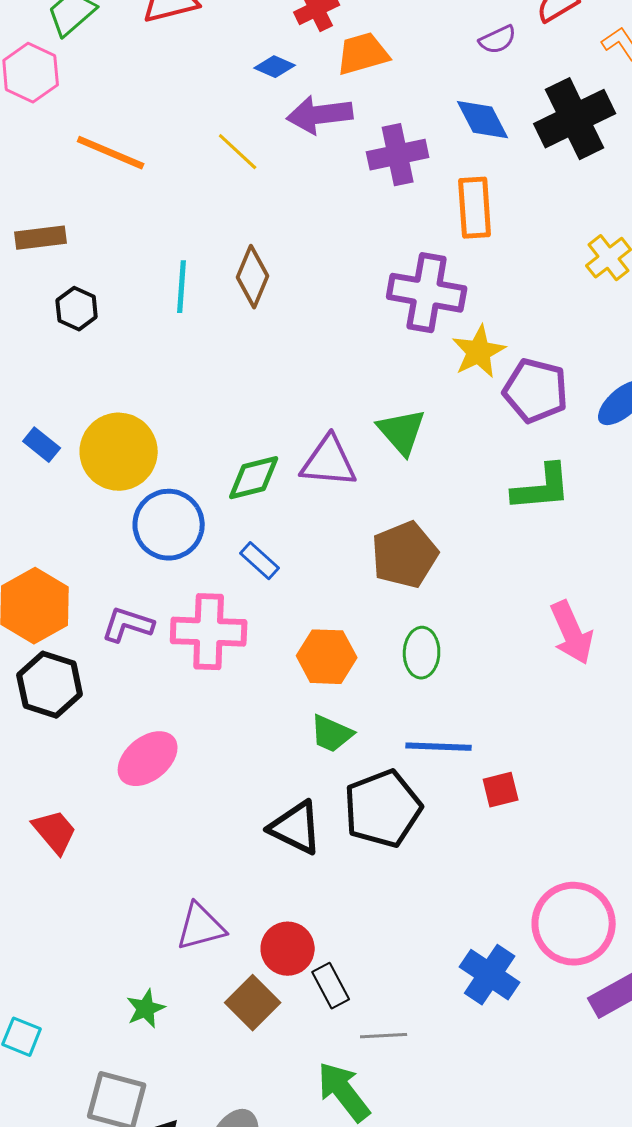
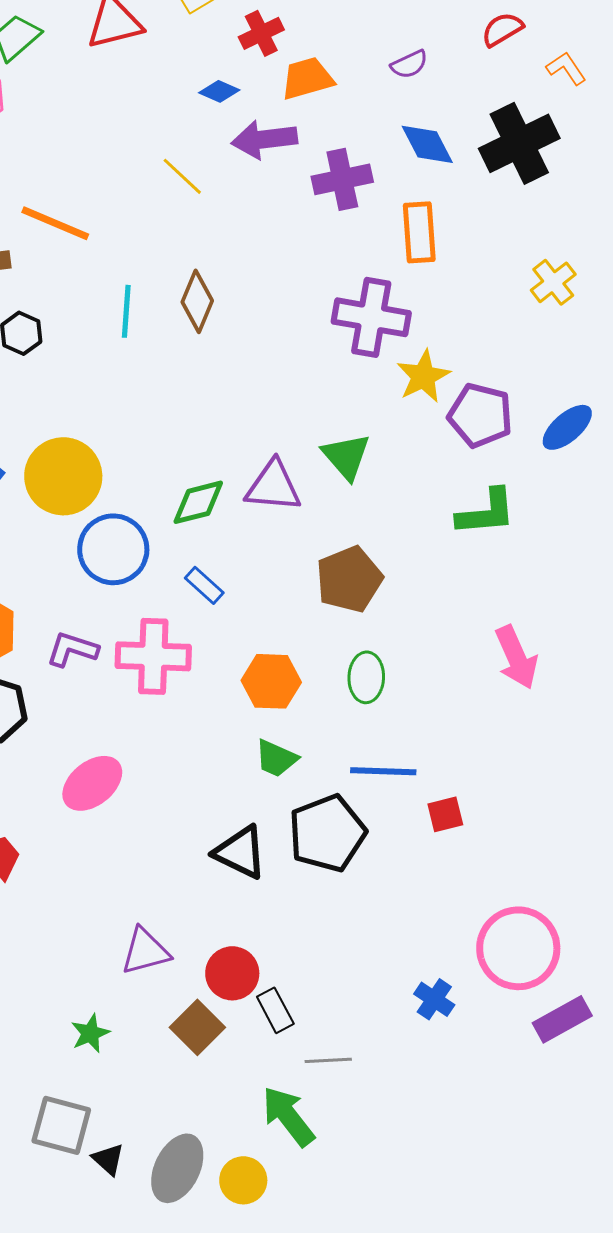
purple semicircle: (498, 40) -> (409, 64), moved
orange line: (111, 153) -> (55, 223), moved
blue cross: (490, 975) -> (434, 999), size x0.7

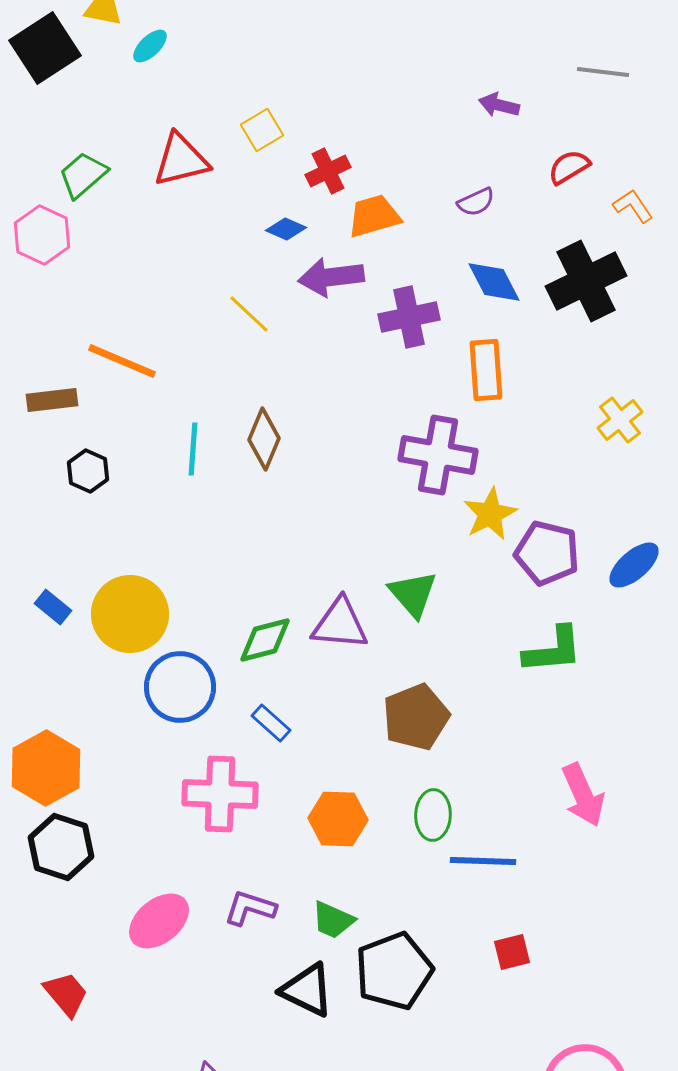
purple L-shape: (72, 649) -> (250, 908), moved
green trapezoid: (276, 758) -> (333, 920), moved
blue line: (383, 771) -> (483, 861), moved

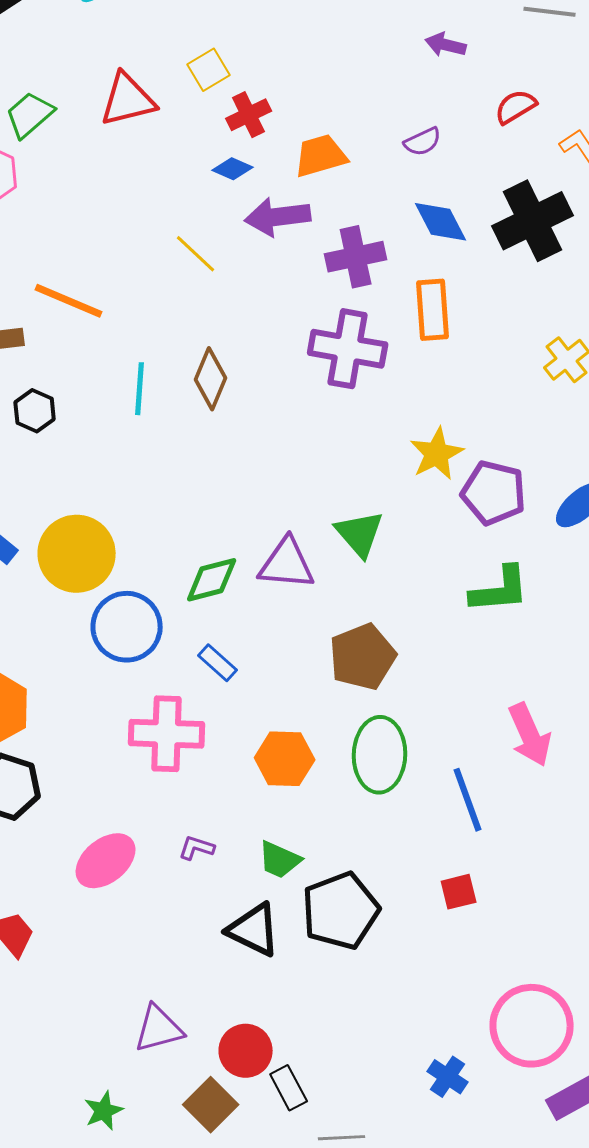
red cross: (328, 171) -> (249, 115), moved
purple cross: (438, 455) -> (348, 349), moved
green ellipse: (433, 815) -> (380, 755), size x1.5
blue line: (483, 861) -> (468, 800), moved, turned 68
purple L-shape: (250, 908) -> (197, 848), size x0.7

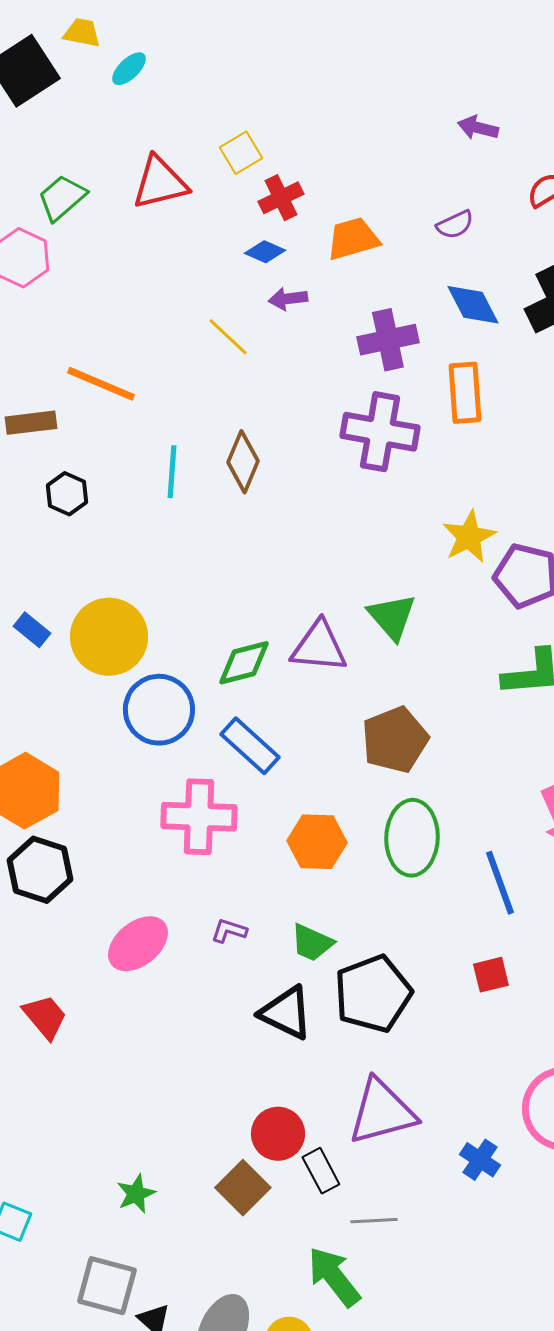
purple arrow: (278, 217) -> (288, 299), moved, size x0.6
blue rectangle: (218, 663) -> (250, 746), size x1.5
purple triangle: (159, 1029) -> (382, 1112), moved, size x1.4

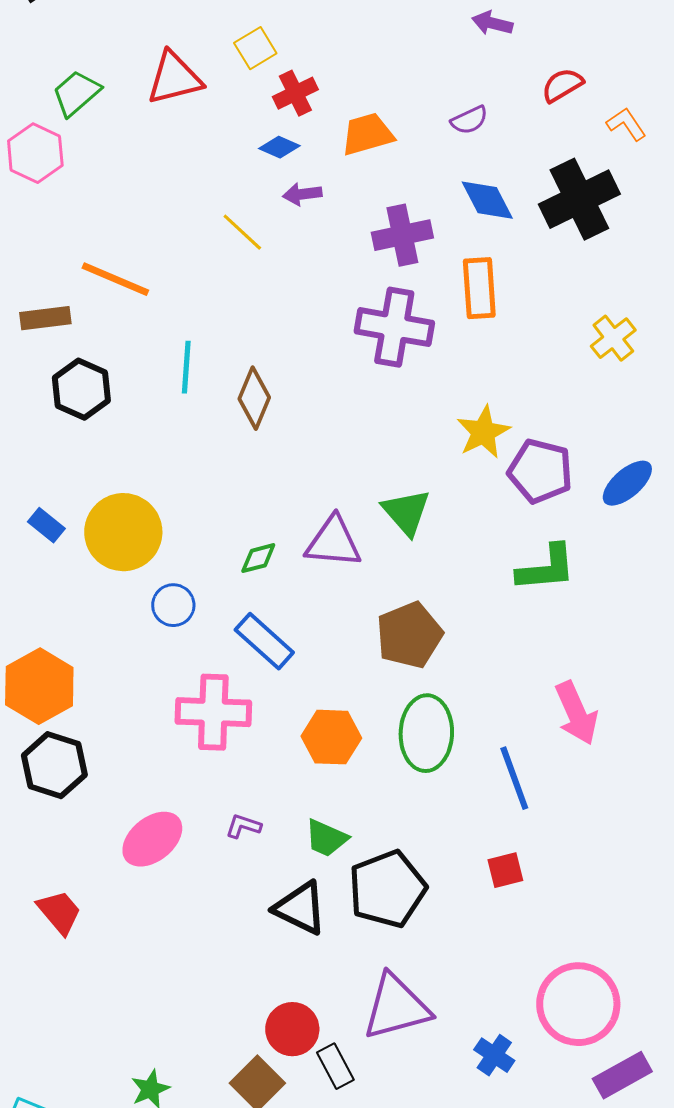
brown diamond: (243, 462) -> (254, 398), moved
black hexagon: (67, 494) -> (81, 389), size x1.4
green diamond: (244, 663) -> (258, 558), size x0.7
blue circle: (159, 710) -> (173, 605), size x0.6

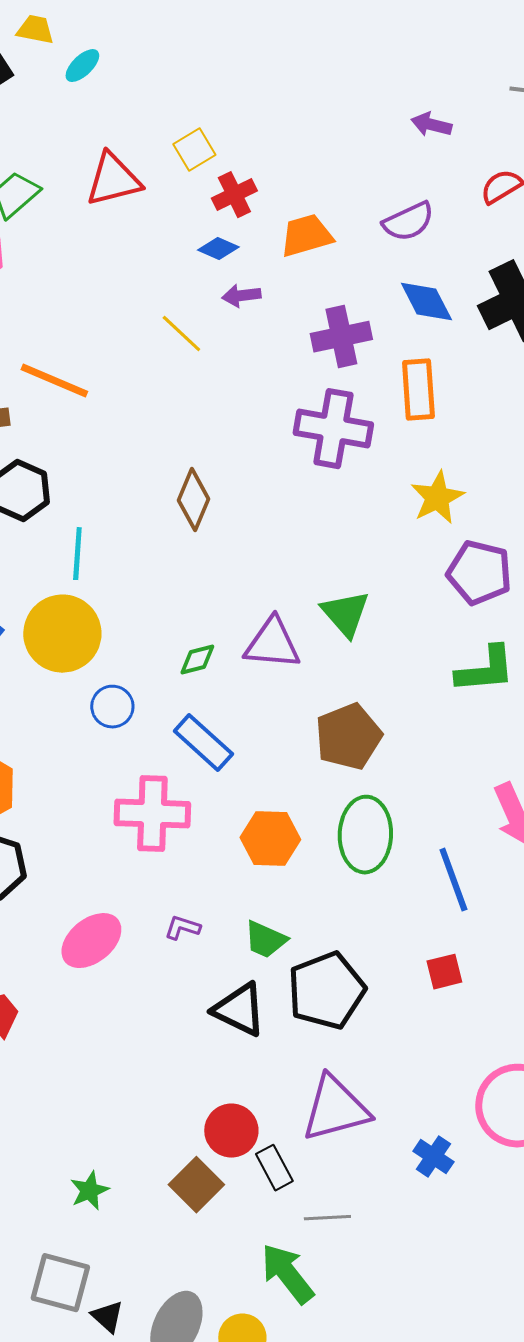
purple semicircle: (469, 120) -> (408, 222), size x1.4
cyan line: (186, 367) -> (77, 554), moved
yellow star: (483, 432) -> (437, 498), moved

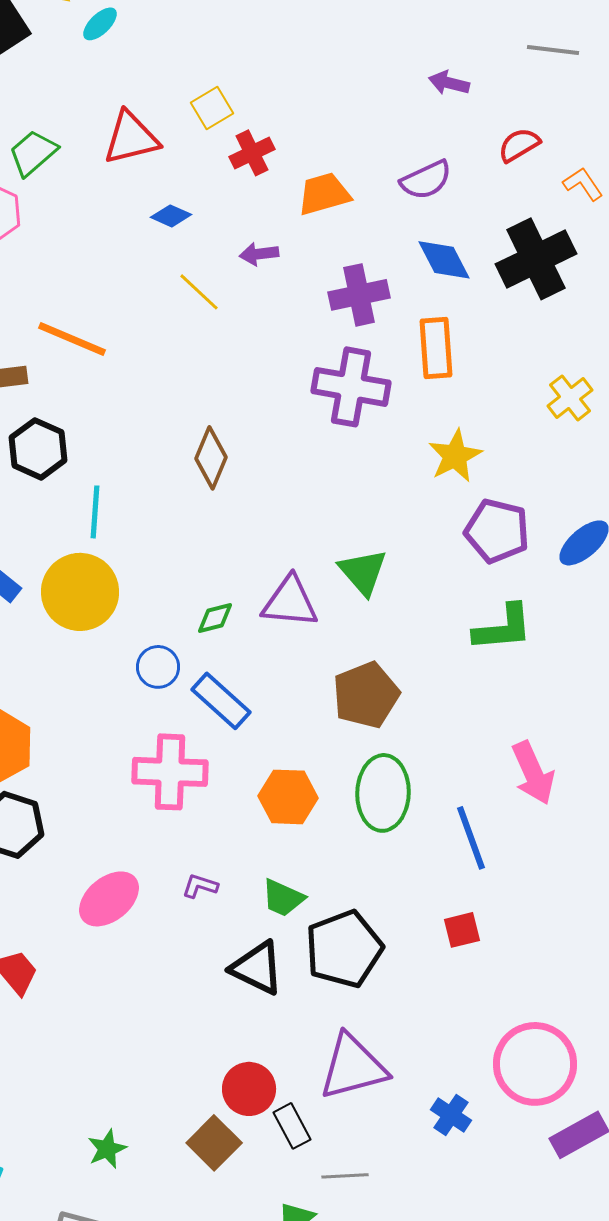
blue diamond: (218, 249) -> (171, 216), moved
blue circle: (112, 707) -> (158, 667), moved

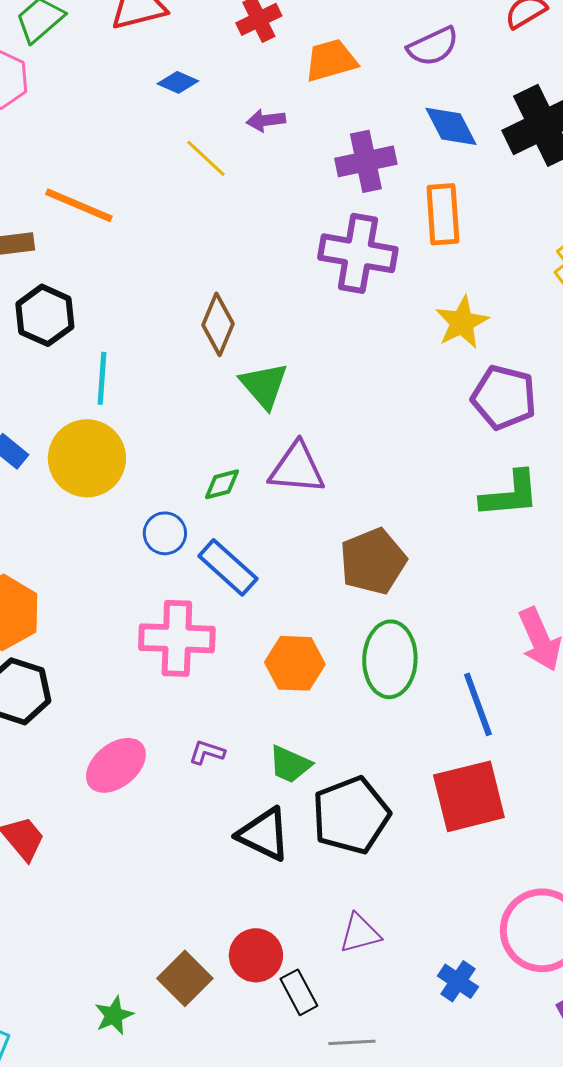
green triangle: (363, 572) -> (264, 385), moved
red square: (462, 930) -> (469, 796), size x2.0
purple triangle: (353, 1067) -> (360, 933), size x0.6
brown square: (214, 1143) -> (185, 978), moved

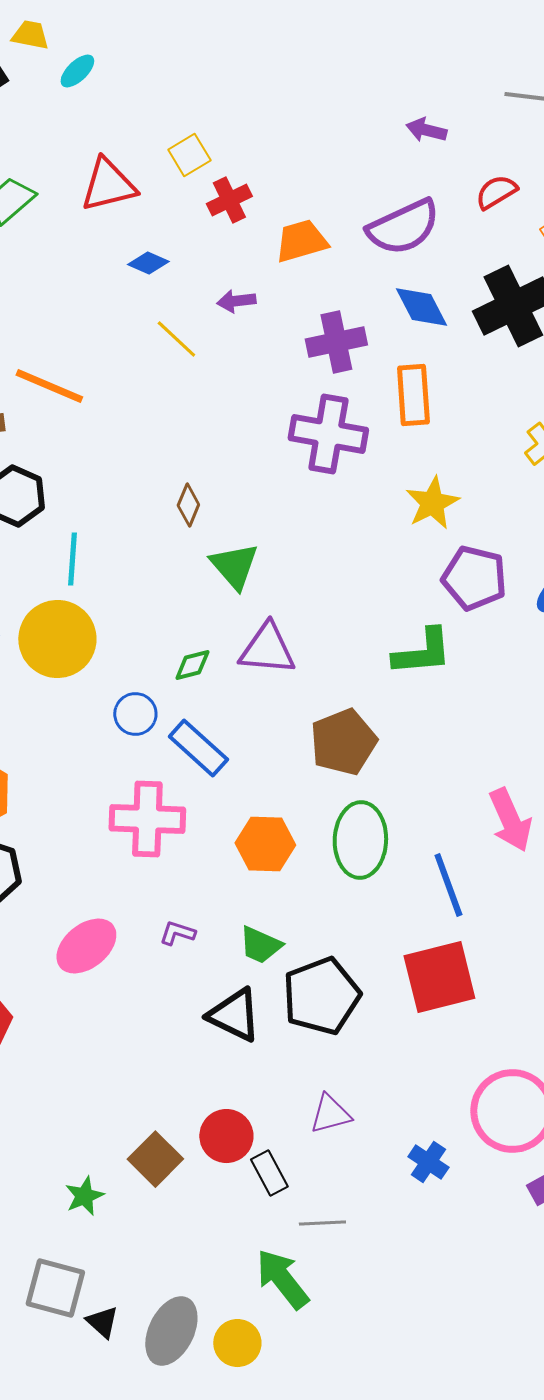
purple semicircle: (433, 46) -> (403, 227), size x1.4
brown diamond: (218, 324) -> (188, 505), size x0.7
green L-shape: (510, 494) -> (422, 652), moved

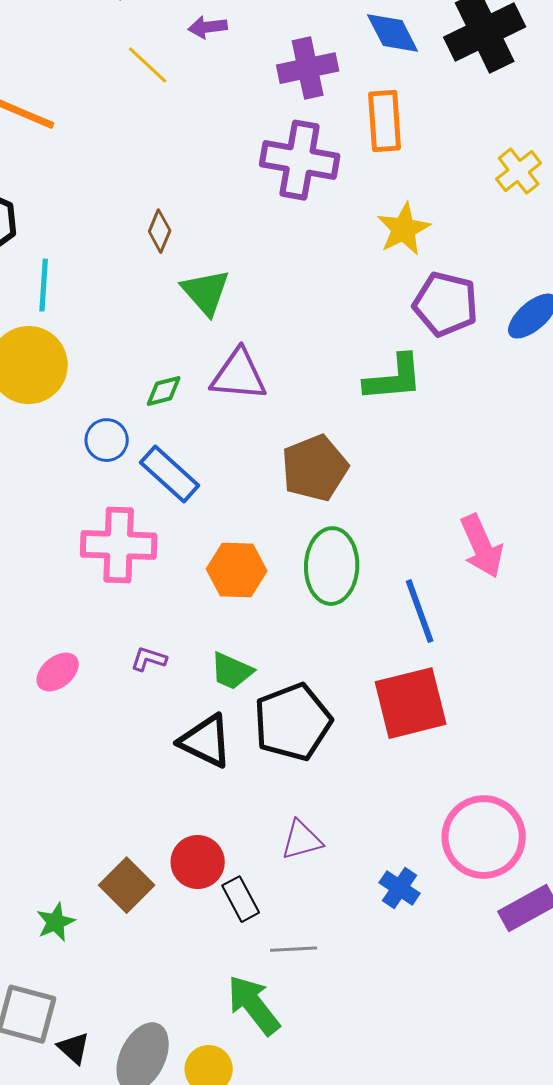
pink ellipse: (86, 946) -> (58, 672), size x0.7

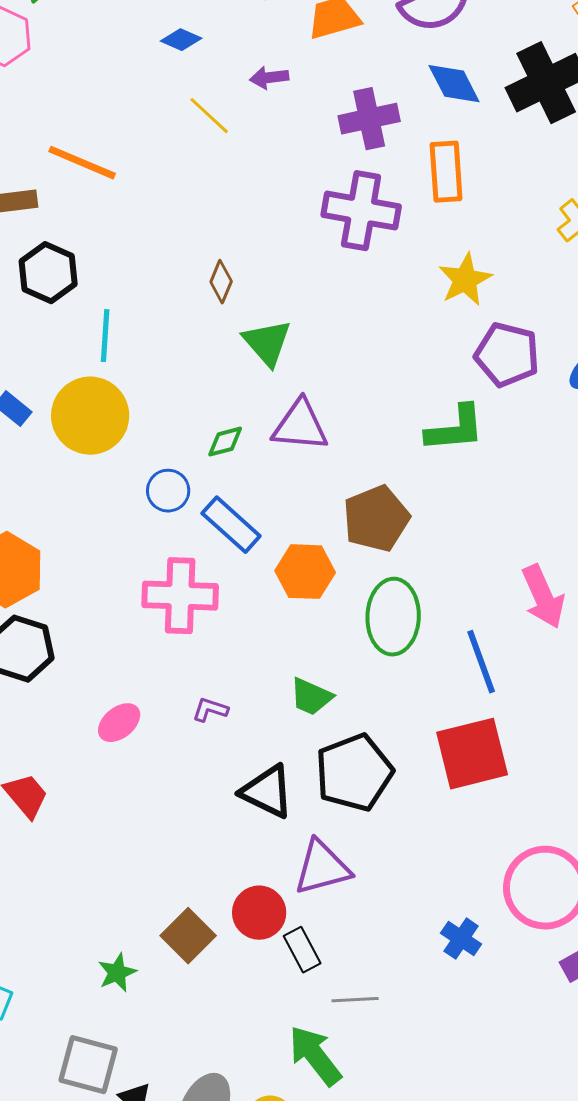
orange hexagon: (237, 570) -> (305, 572), moved
green trapezoid: (232, 671) -> (311, 697), moved
purple triangle: (302, 840) -> (322, 868), moved, size x1.4

